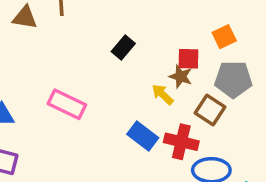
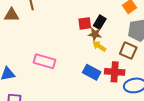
black rectangle: (123, 47) -> (100, 22), moved
red square: (188, 59) -> (85, 23), moved
brown star: (181, 77) -> (95, 34), moved

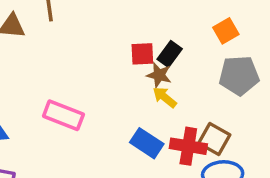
brown square: (128, 51) -> (214, 139), moved

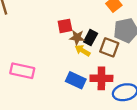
black rectangle: (170, 54) -> (91, 38), moved
brown square: (214, 139) -> (109, 47), moved

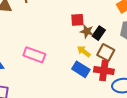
brown square: (109, 47) -> (106, 53), moved
yellow arrow: (83, 50) -> (84, 51), moved

